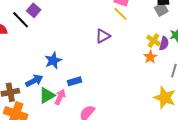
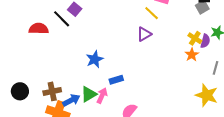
yellow line: (121, 14) -> (152, 13), moved
blue arrow: (34, 81) -> (71, 100), moved

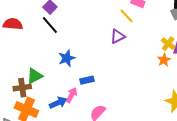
black line: (62, 19) -> (50, 25), moved
green triangle: (89, 94) -> (35, 76), moved
blue arrow: (71, 100) -> (58, 103), moved

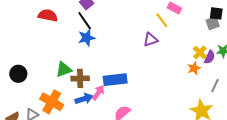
blue star: (67, 58) -> (87, 38), moved
blue rectangle: (87, 80) -> (115, 80), size x1.6
brown cross: (22, 88) -> (80, 78), moved

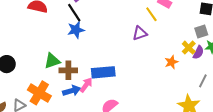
gray square: (213, 23) -> (201, 32), moved
orange star: (194, 68) -> (171, 62), moved

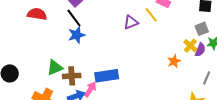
purple triangle: (140, 33) -> (131, 22), moved

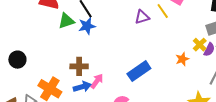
green triangle: (55, 68) -> (66, 21), moved
blue rectangle: (107, 76) -> (139, 71), moved, turned -30

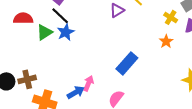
yellow cross: (200, 45) -> (171, 17), moved
brown cross: (79, 66) -> (27, 79), moved

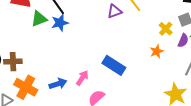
blue rectangle: (127, 63) -> (114, 65), turned 70
pink arrow: (88, 83) -> (82, 78), moved

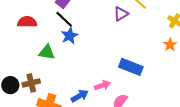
green triangle: (39, 19) -> (47, 52), moved, turned 42
pink arrow: (82, 78) -> (102, 85), turned 49

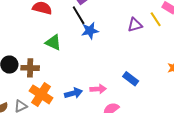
blue star: (70, 36) -> (90, 31), moved
blue rectangle: (131, 67) -> (131, 79), size x0.7

